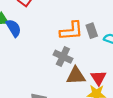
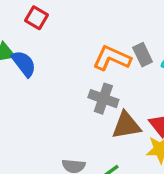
orange L-shape: (71, 31) -> (112, 58), turned -145

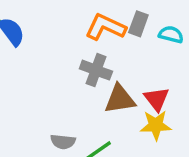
gray rectangle: (143, 55) -> (138, 24), turned 45

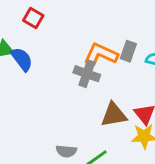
gray cross: (96, 70) -> (87, 74), moved

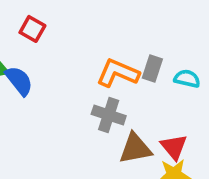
gray cross: (87, 74) -> (109, 115), moved

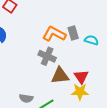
gray rectangle: (152, 68) -> (73, 33), turned -40

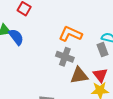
gray rectangle: (73, 33) -> (103, 50), moved

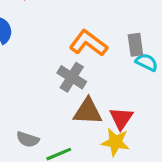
gray rectangle: (103, 50) -> (135, 45), moved

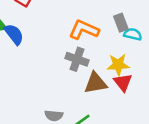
yellow star: (115, 142) -> (118, 65), moved

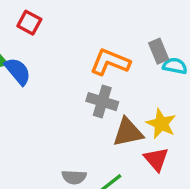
yellow star: (118, 65) -> (161, 124), moved, turned 30
red triangle: (123, 82) -> (156, 159), moved

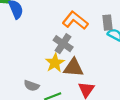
yellow star: (161, 124) -> (55, 63), moved

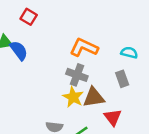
gray rectangle: (108, 23) -> (122, 79), moved

